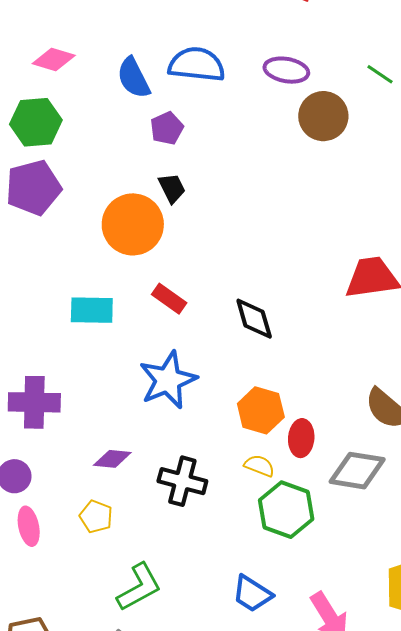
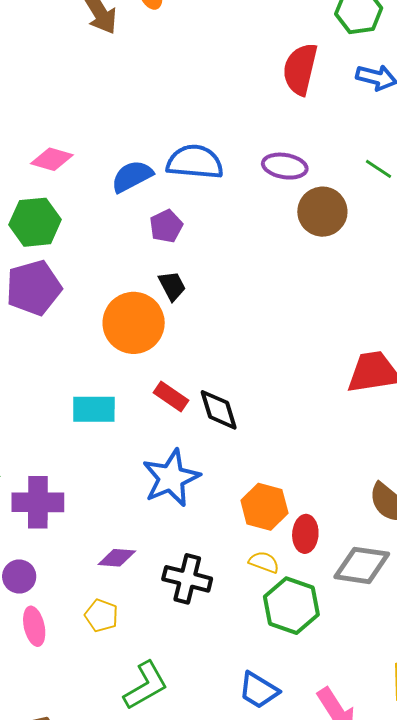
blue semicircle: (134, 78) -> (132, 176), turned 90
black diamond: (254, 319) -> (219, 410), moved

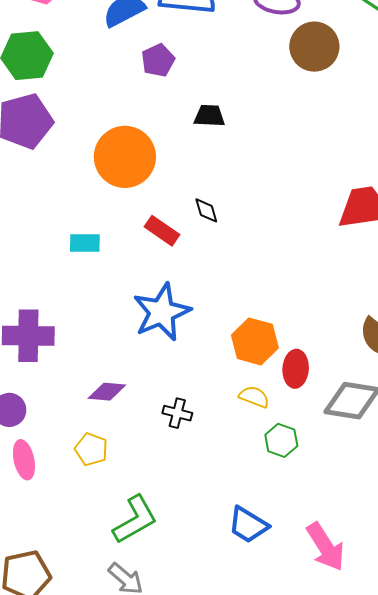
black trapezoid: (172, 286) -> (209, 116), moved, turned -60
cyan rectangle: (94, 409) -> (85, 243), size x0.7
black diamond: (219, 410) -> (206, 210), moved, size x0.6
black cross: (187, 579) -> (177, 413), size x0.6
green hexagon: (291, 606) -> (281, 440), size x0.6

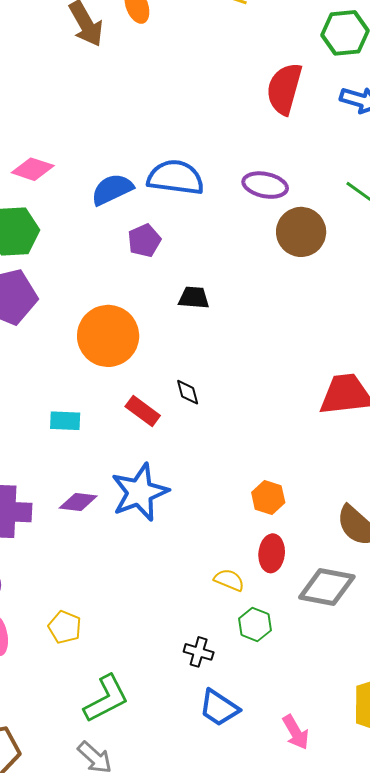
orange hexagon: (255, 341) -> (268, 497), moved, size x0.7
purple diamond: (107, 392) -> (78, 502), moved
black cross: (177, 413) -> (199, 652), moved
pink arrow: (326, 547) -> (296, 732), size x0.7

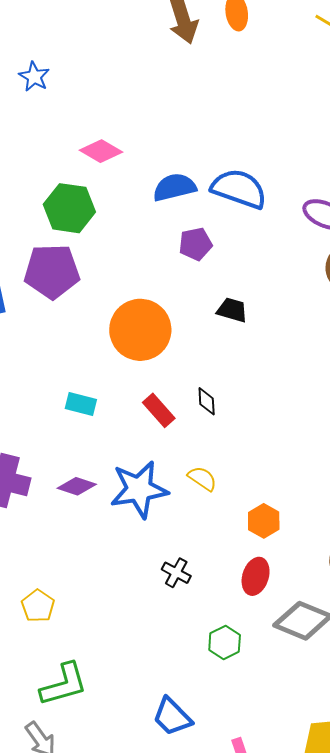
yellow semicircle: (229, 580) -> (202, 478), moved
black cross: (199, 652) -> (176, 573), moved

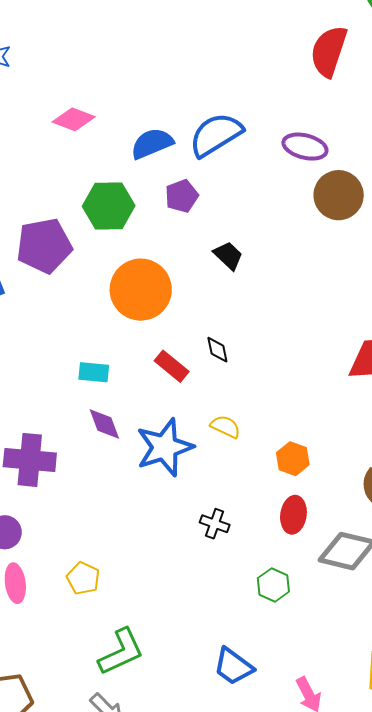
blue semicircle: (239, 189) -> (216, 135), turned -42
green hexagon: (69, 208) -> (109, 206), moved
black trapezoid: (232, 310) -> (228, 256), turned 36
purple diamond: (77, 486) -> (104, 424), moved, turned 60

